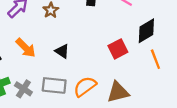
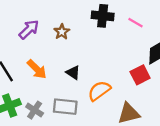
red square: (118, 49) -> (140, 75), moved
orange semicircle: (85, 87) -> (99, 91), moved

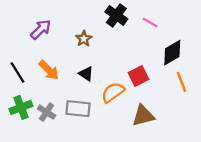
black cross: (103, 16) -> (116, 15), turned 30
brown star: (62, 32) -> (84, 39), moved
red square: (140, 75) -> (138, 76), moved

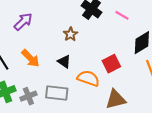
brown star: (84, 39) -> (70, 34), moved
orange semicircle: (113, 92) -> (88, 78), turned 55
gray cross: (47, 112) -> (28, 96), turned 35

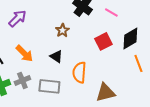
red square: (111, 64) -> (103, 41), moved
orange semicircle: (88, 78) -> (79, 72), turned -105
gray cross: (28, 96) -> (22, 80), moved

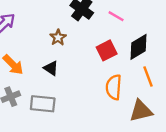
orange semicircle: (79, 72) -> (114, 87), moved
brown triangle: (105, 92) -> (141, 111), moved

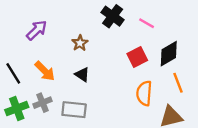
brown star: (58, 37) -> (80, 43), moved

